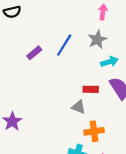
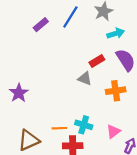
red rectangle: (91, 89) -> (97, 61), turned -32
orange cross: (94, 131) -> (116, 91), moved

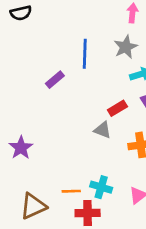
blue line: (70, 17) -> (85, 54), turned -30
purple rectangle: (41, 25) -> (55, 80), moved

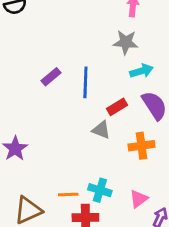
gray star: (126, 47) -> (126, 42), turned 30
blue line: (85, 54) -> (85, 82), moved

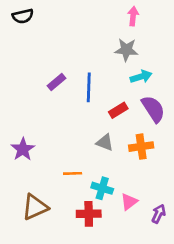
gray triangle: (101, 130) -> (105, 143), moved
orange line: (68, 195) -> (73, 173), moved
pink triangle: (139, 199) -> (129, 202), moved

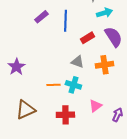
cyan cross: (102, 188) -> (73, 85), moved

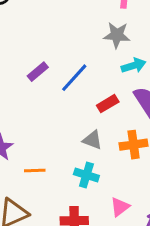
blue line: (65, 21) -> (74, 78), turned 40
orange line: (53, 85) -> (35, 170), moved

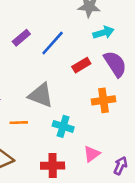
gray triangle: (92, 140) -> (41, 95), moved, size x1.5

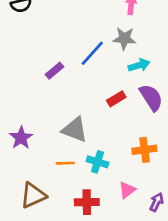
blue line: (53, 43) -> (92, 53), moved
orange cross: (103, 100) -> (144, 150), moved
orange line: (19, 123) -> (65, 163), moved

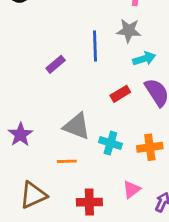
blue line: (92, 53) -> (95, 46), turned -44
cyan cross: (98, 162) -> (110, 143), moved

